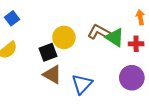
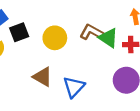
black square: (48, 52) -> (19, 32), moved

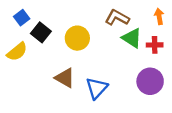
black square: (19, 32) -> (41, 32), turned -30
brown L-shape: (92, 32) -> (117, 18), moved

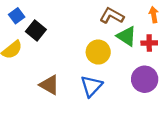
yellow circle: (77, 38) -> (98, 52), moved
brown triangle: (65, 78) -> (49, 85), moved

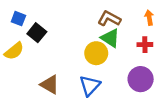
blue square: (17, 16) -> (18, 19), turned -32
green triangle: (127, 36) -> (110, 38), moved

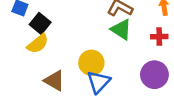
yellow semicircle: (14, 51) -> (38, 44), moved
yellow circle: (96, 53) -> (91, 63), moved

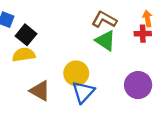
red cross: (159, 37) -> (143, 34), moved
yellow semicircle: (38, 44) -> (24, 55), turned -150

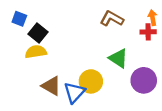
green triangle: (105, 41) -> (118, 58), moved
yellow circle: (76, 73) -> (91, 81), moved
blue triangle: (83, 92) -> (74, 92), moved

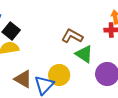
brown L-shape: (112, 19) -> (72, 36), moved

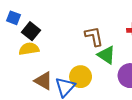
brown L-shape: (72, 36) -> (94, 36), turned 50

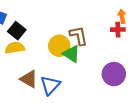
green triangle: (106, 55) -> (71, 54), moved
yellow circle: (81, 77) -> (59, 46), moved

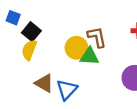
yellow semicircle: (15, 48) -> (29, 50), turned -60
green triangle: (71, 54) -> (89, 56), turned -30

